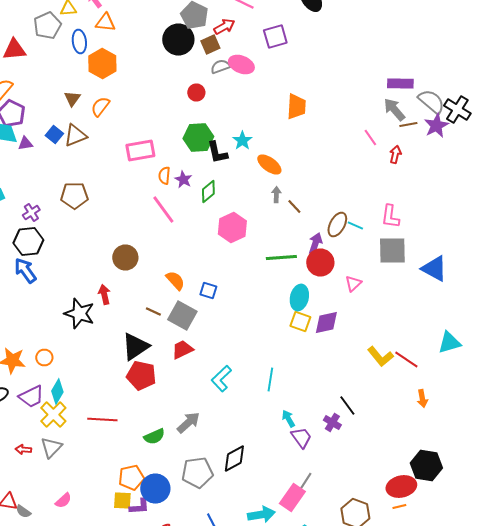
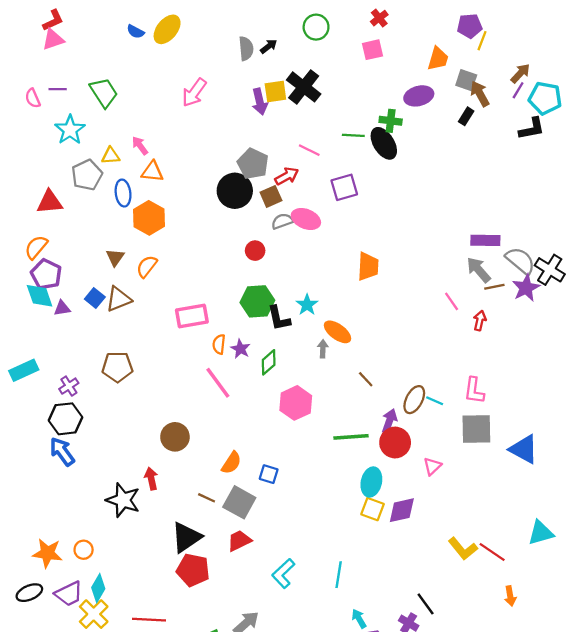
gray arrow: (276, 194) -> (323, 349), moved
orange semicircle: (175, 280) -> (231, 463), turned 75

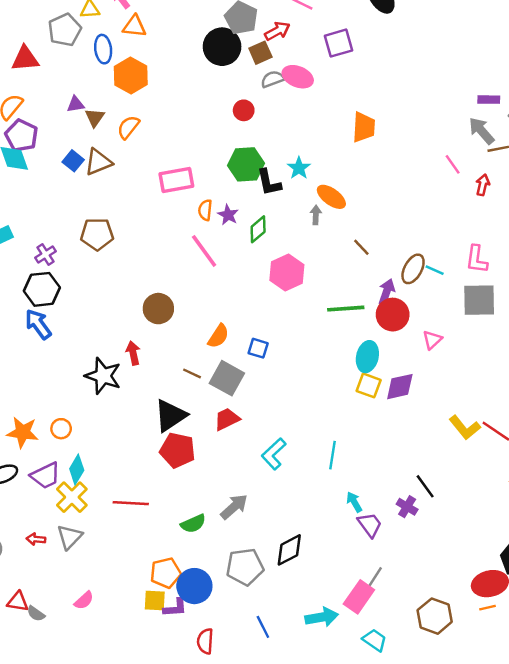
purple rectangle: (485, 240) -> (489, 100), size x0.7
purple triangle: (62, 308) -> (75, 104), moved

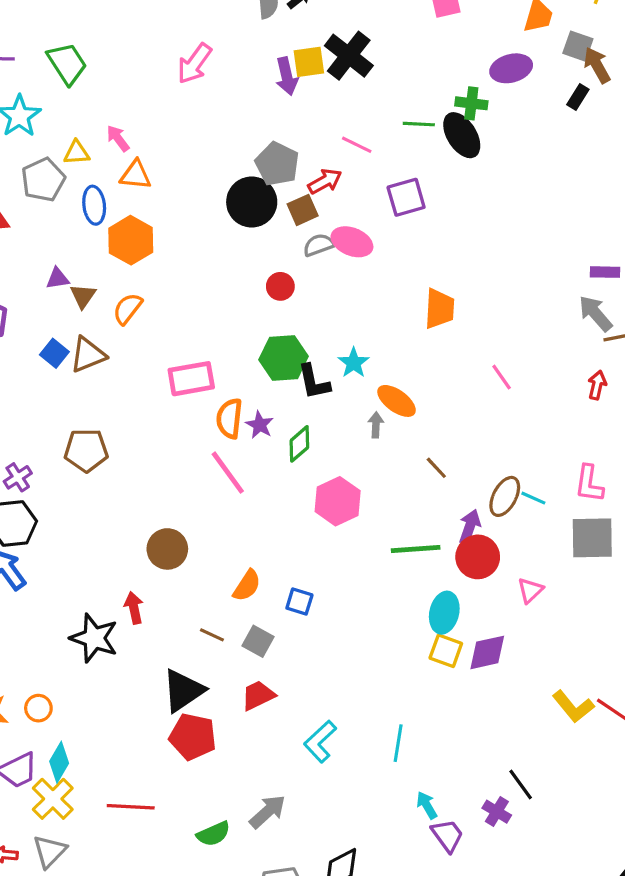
pink line: (453, 164) -> (502, 377), moved
orange semicircle: (205, 210) -> (229, 418), size x1.4
gray square: (227, 378) -> (258, 641), size x0.7

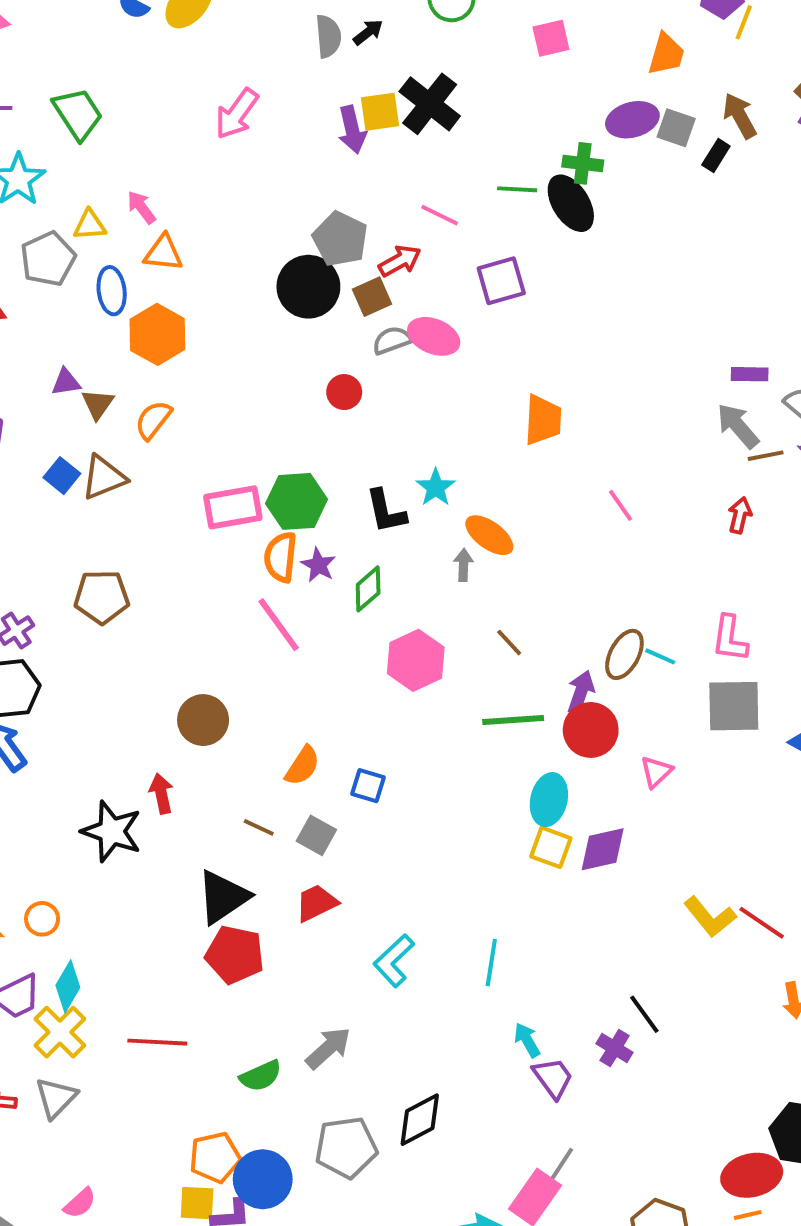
gray square: (578, 46) -> (676, 128), moved
green hexagon: (284, 358) -> (296, 501), moved
brown line: (436, 468) -> (509, 643), moved

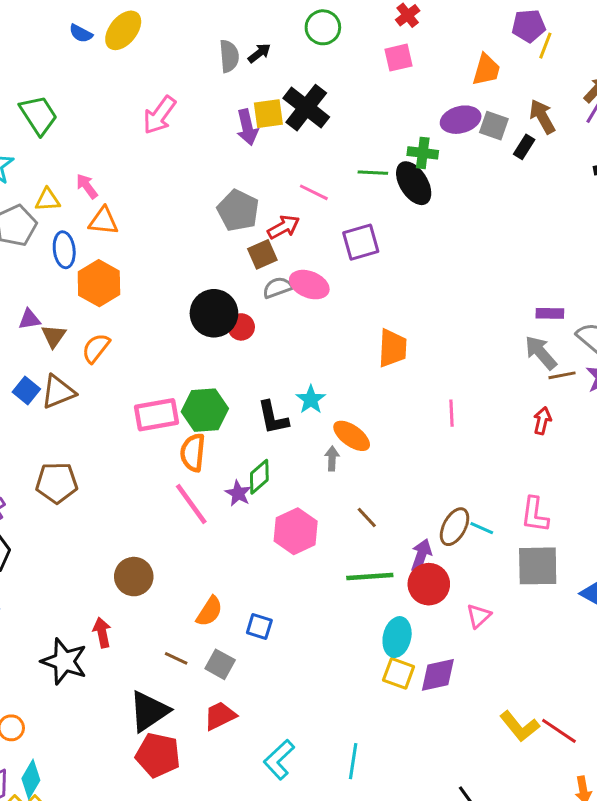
black circle: (308, 287) -> (214, 313), moved
pink line: (620, 505) -> (451, 413), turned 32
purple star: (318, 565) -> (238, 493), moved

